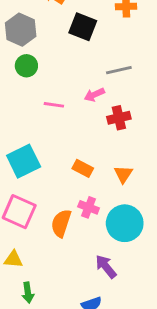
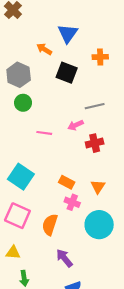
cyan square: (24, 161) -> (21, 177), turned -30
pink cross: (89, 207) -> (72, 202), moved
purple arrow: (106, 267) -> (64, 258), moved

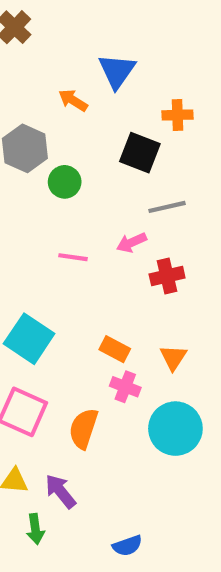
black square: (67, 73) -> (140, 153), moved
green circle: (23, 103) -> (65, 182), moved
purple arrow: (64, 258) -> (60, 491), moved

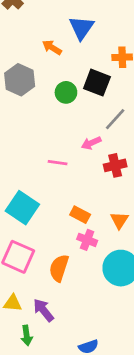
green circle: (65, 182) -> (66, 92), moved
gray line: (167, 207) -> (115, 119), turned -35
pink line: (73, 257) -> (58, 163), moved

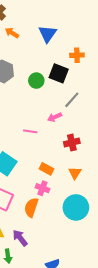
orange arrow: (52, 47) -> (12, 33), moved
red cross: (115, 165) -> (72, 142), moved
pink cross: (87, 240) -> (42, 188), moved

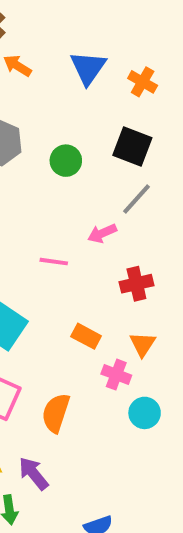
orange cross: (77, 55) -> (143, 82), moved, turned 32
black square: (59, 73) -> (132, 146), moved
pink cross: (42, 188) -> (116, 375), moved
cyan circle: (76, 207) -> (145, 413), size x0.6

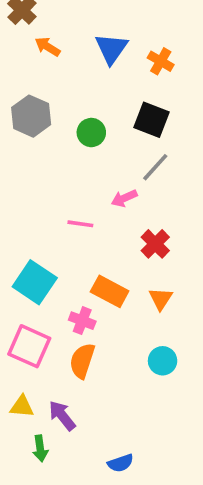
red cross: (136, 284) -> (155, 244), turned -32
orange rectangle: (86, 336) -> (110, 291), size x1.4
pink cross: (116, 375) -> (82, 321), moved

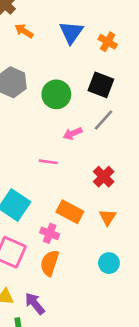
green circle: (91, 133) -> (56, 94), size x1.4
pink arrow: (124, 198) -> (73, 134), moved

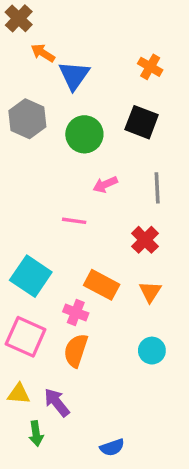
blue triangle: (71, 32) -> (74, 75), moved
gray line: (104, 120) -> (157, 188), moved, turned -45

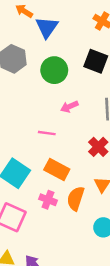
orange rectangle: (102, 285) -> (57, 170), moved
orange semicircle: (76, 351) -> (76, 198), moved

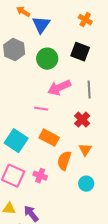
pink arrow: (69, 107) -> (59, 88), size x1.6
pink cross: (48, 200) -> (40, 176), moved

